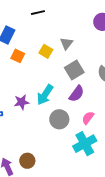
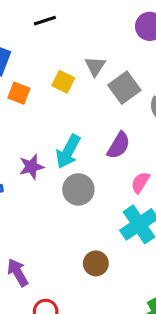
gray square: (74, 70) -> (124, 88), moved
gray circle: (59, 119) -> (78, 189), moved
brown circle: (27, 161) -> (96, 263), moved

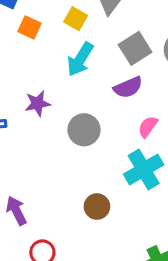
gray square: (124, 88) -> (135, 48), moved
purple semicircle: (119, 145) -> (128, 87), turned 32
cyan arrow: (68, 152) -> (80, 59), moved

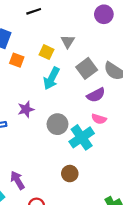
purple semicircle: (128, 87) -> (96, 95), moved
pink semicircle: (148, 127) -> (99, 119), turned -104
cyan cross: (144, 169) -> (82, 137), moved

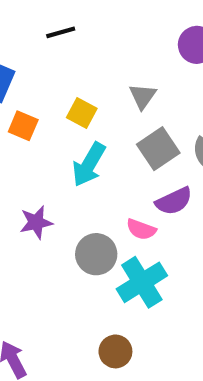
gray triangle: (68, 41) -> (143, 96), moved
pink semicircle: (99, 119) -> (141, 229), moved

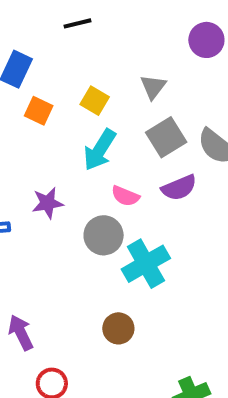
pink semicircle: (141, 229) -> (125, 196), moved

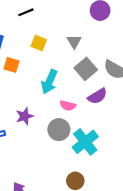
yellow square: (95, 101) -> (39, 43), moved

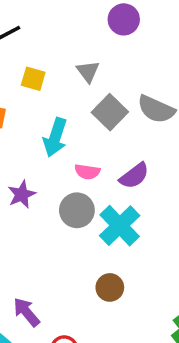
purple semicircle: (97, 96) -> (134, 176), moved

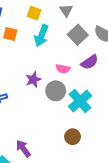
cyan arrow: (55, 137) -> (41, 36), moved
purple semicircle: (134, 176) -> (90, 62), moved
purple star: (22, 194) -> (33, 80), moved

